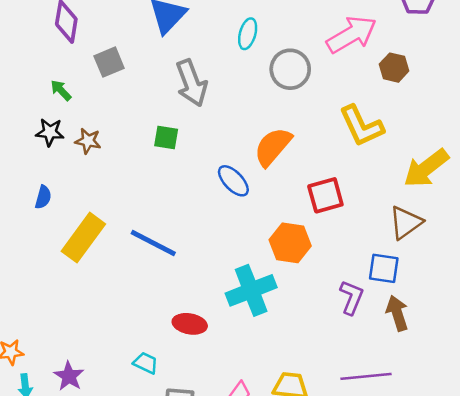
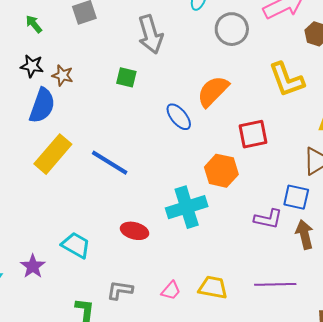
green arrow: (61, 90) -> (34, 24), moved
blue semicircle: (43, 197) -> (42, 106), moved, size x1.8
purple L-shape: (352, 297) -> (268, 219), turned 76
cyan trapezoid: (146, 363) -> (76, 245), moved, size x1.4

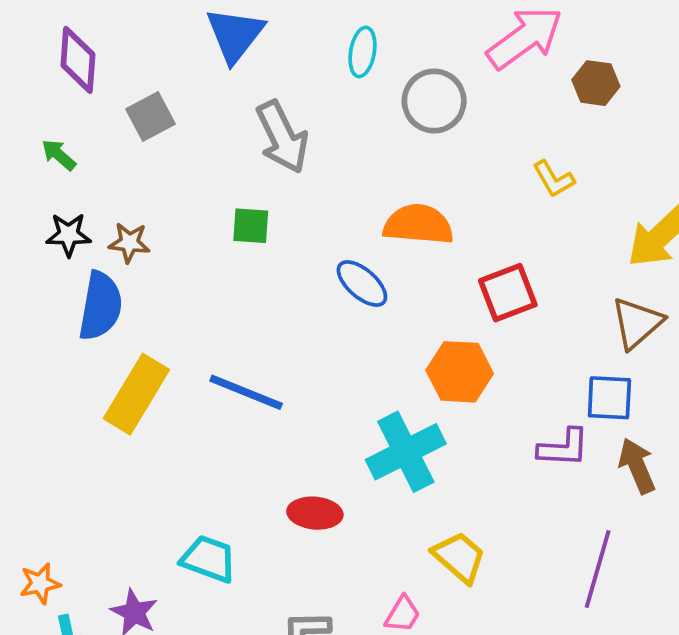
yellow L-shape: (287, 80) -> (554, 179), size x0.6
orange semicircle: (213, 91) -> (418, 224), turned 60
purple line: (275, 284) -> (598, 569), turned -63
yellow trapezoid: (213, 287) -> (459, 557), moved, turned 40

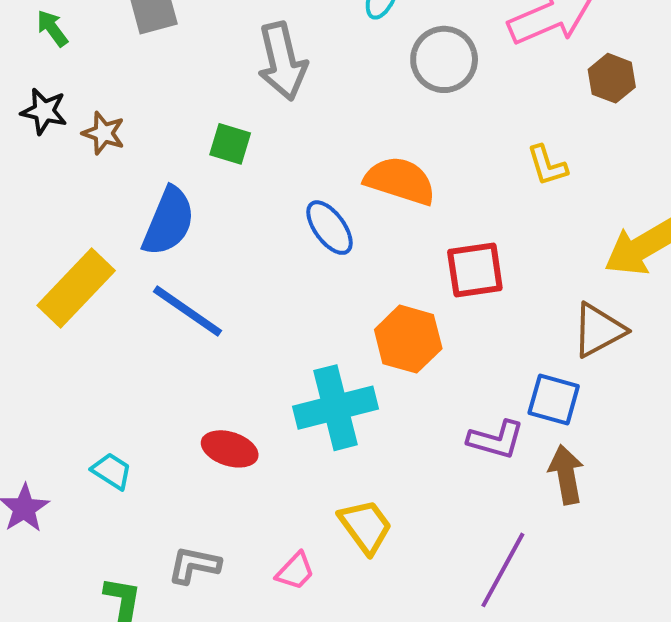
blue semicircle: (100, 306) -> (169, 221), moved
cyan trapezoid: (209, 559) -> (112, 471), size x0.7

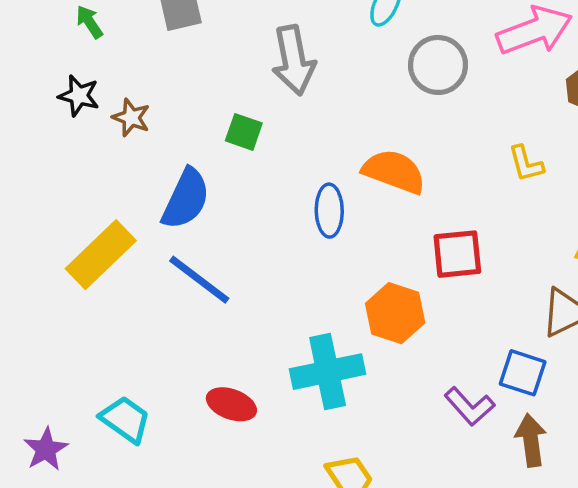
blue ellipse: (330, 228) -> (329, 211), turned 33
purple L-shape: (496, 440) -> (469, 406), turned 30
cyan trapezoid: (112, 471) -> (125, 419), size x1.4

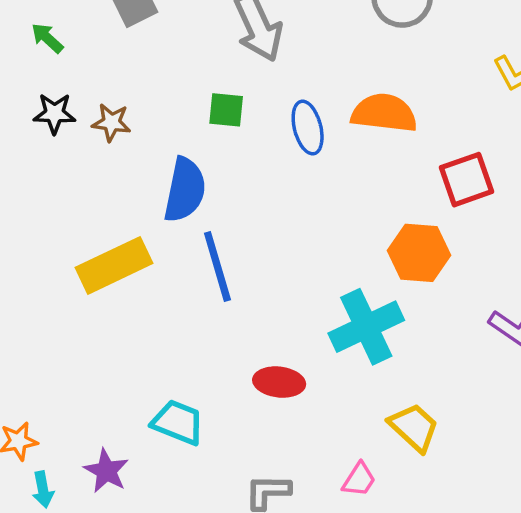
blue ellipse: (329, 211) -> (308, 128), moved
yellow rectangle: (101, 255) -> (114, 265), turned 32
blue line: (199, 280) -> (217, 266), turned 50

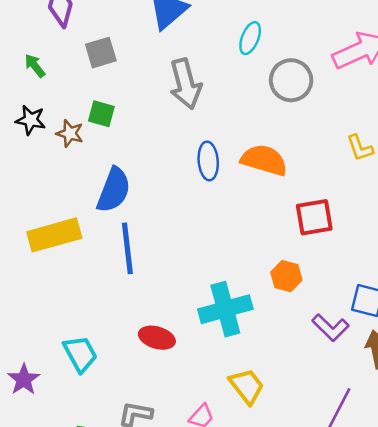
green square: (226, 110) -> (101, 114), moved
orange hexagon: (419, 253) -> (286, 276), moved, size x0.7
cyan trapezoid: (178, 422) -> (80, 354), turned 30

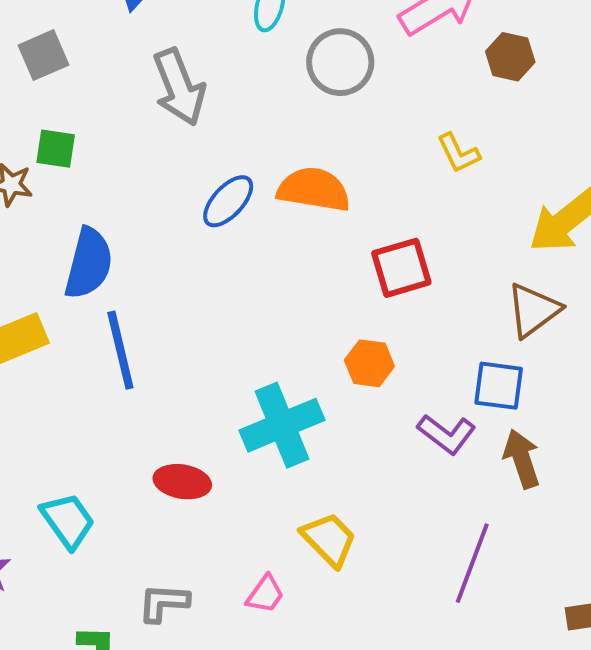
blue ellipse: (208, 161) -> (228, 201), turned 54

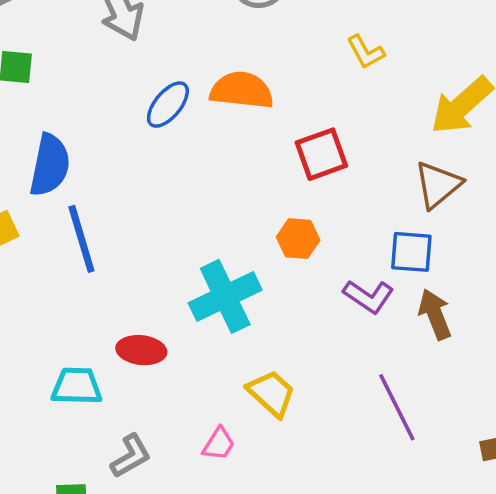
cyan trapezoid: (68, 521) -> (77, 386), moved, turned -50
purple line: (472, 563) -> (397, 407), turned -44
gray L-shape: (164, 603) -> (131, 456), turned 150

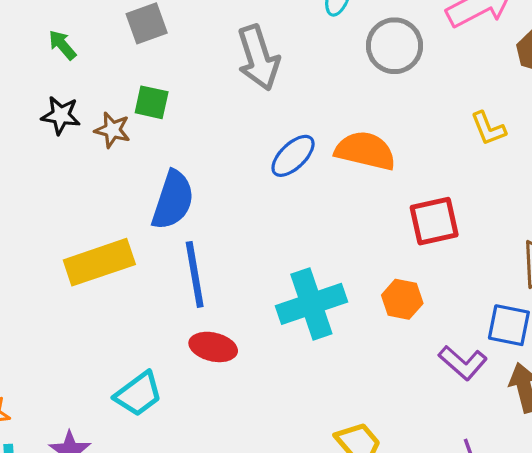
cyan cross: (225, 296) -> (311, 304), moved
red ellipse: (141, 350) -> (213, 347), moved
cyan trapezoid: (77, 386) -> (138, 394), moved, turned 135

